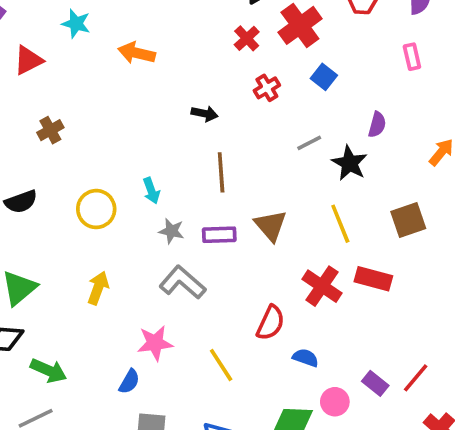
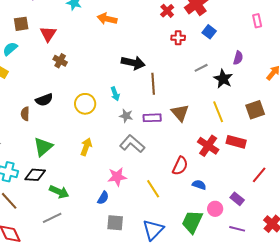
red triangle: (28, 60) -> (48, 34), moved, turned -30
red cross: (267, 88) -> (178, 38), turned 32
black arrow: (205, 114) -> (133, 63), moved, size x1.6
brown cross: (50, 130) -> (60, 61), turned -32
red line: (416, 378) -> (259, 175), moved

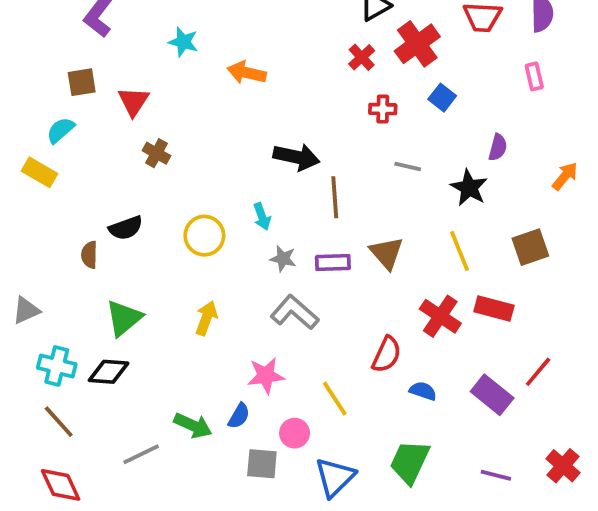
gray line: (201, 68) -> (408, 167), moved, turned 40
green arrow: (59, 192) -> (193, 425), moved
purple rectangle: (237, 199) -> (492, 395), moved, size x1.5
pink circle: (215, 209) -> (295, 433), moved

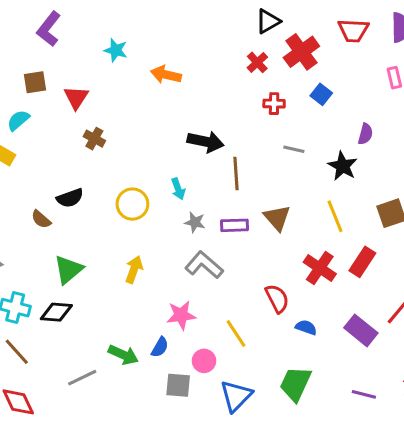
brown semicircle: (89, 255) -> (41, 219), turned -50
red rectangle: (494, 308) -> (362, 262), turned -72
red semicircle: (387, 355) -> (277, 298), turned -52

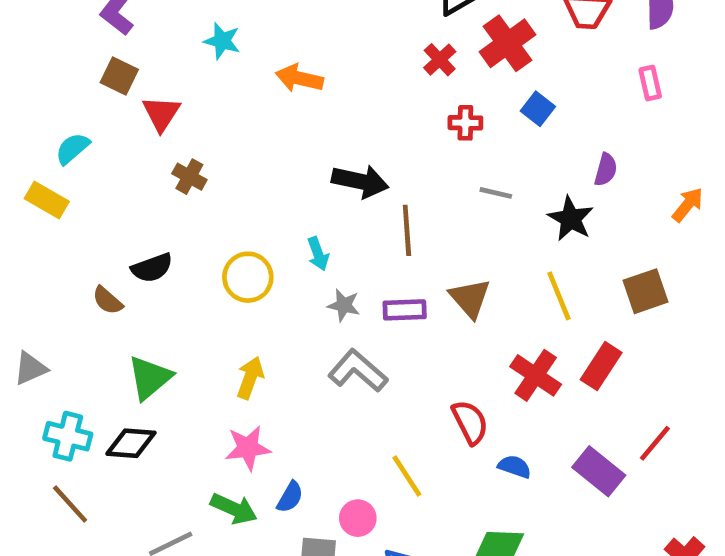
brown square: (35, 82) -> (119, 76), moved, turned 35
pink star: (181, 315) -> (248, 448), moved

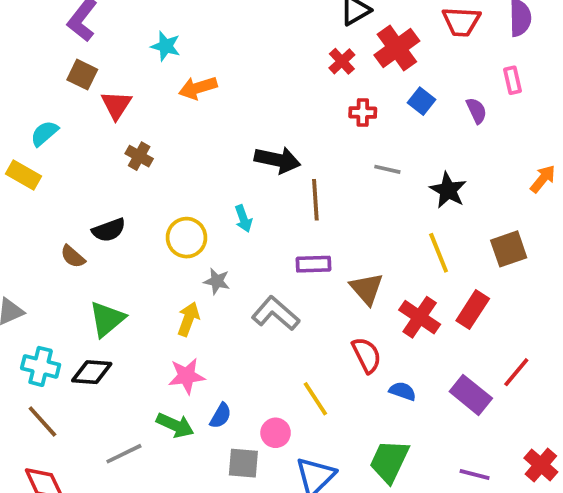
orange arrow: (299, 78) -> (198, 88), moved, turned -30
purple semicircle: (606, 170) -> (476, 111), moved, turned -40
brown triangle: (470, 298) -> (367, 289), moved
gray star: (344, 305) -> (217, 281), moved

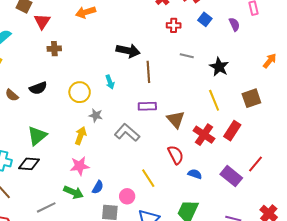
brown cross: (139, 156) -> (54, 49), turned -32
brown semicircle: (73, 257) -> (12, 95), moved

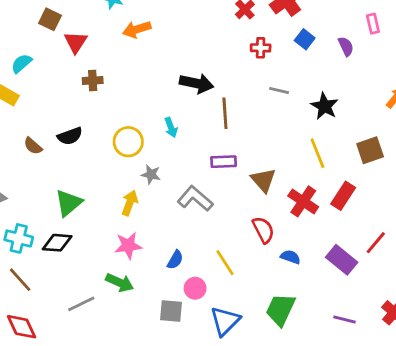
blue semicircle: (98, 187) -> (175, 260), moved

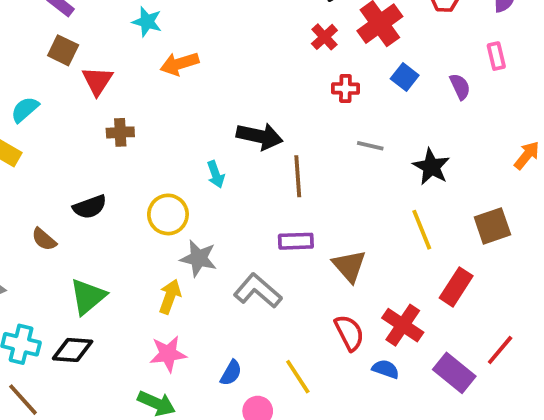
cyan arrow: (171, 127) -> (216, 174), moved
brown semicircle: (33, 146) -> (44, 239), moved
gray star: (151, 174) -> (199, 258), size x1.4
red cross: (303, 201) -> (403, 325), moved

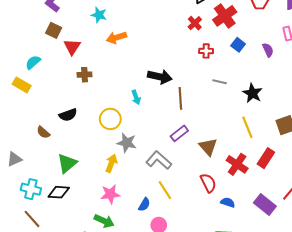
purple rectangle: (296, 241) -> (179, 133), turned -36
red cross: (403, 325) -> (237, 164), moved
yellow line: (298, 377) -> (165, 190), moved

